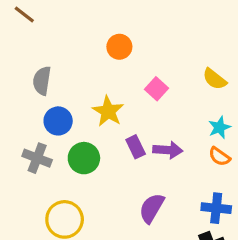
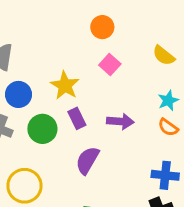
orange circle: (119, 47) -> (102, 27), moved
purple rectangle: (136, 147) -> (77, 118), moved
purple semicircle: (152, 208) -> (87, 160), moved

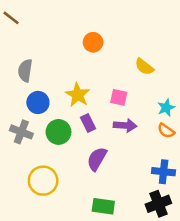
orange circle: (102, 27) -> (93, 42), moved
yellow semicircle: (164, 56) -> (144, 67), moved
pink square: (110, 65) -> (119, 97), moved, turned -30

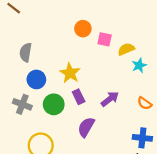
yellow semicircle: (144, 67) -> (126, 49), turned 119
pink square: (119, 97) -> (105, 39), moved
cyan star: (166, 108) -> (139, 65), moved
purple arrow: (125, 126) -> (110, 99), turned -42

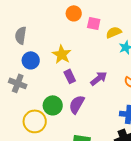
green circle: (54, 104) -> (53, 105), moved

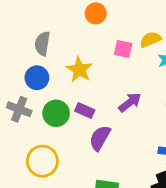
pink square: (94, 23) -> (123, 49), moved
gray semicircle: (21, 35) -> (42, 44), moved
purple rectangle: (70, 76) -> (85, 111), moved, turned -40
green circle: (53, 105) -> (56, 113), moved

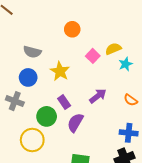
gray semicircle: (42, 44) -> (32, 52), turned -84
pink square: (123, 49) -> (93, 56), turned 32
purple rectangle: (85, 111) -> (64, 102), turned 32
green circle: (56, 113) -> (47, 116), moved

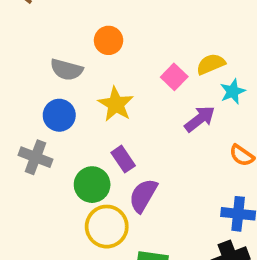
orange circle: (72, 29) -> (109, 40), moved
purple arrow: (98, 96) -> (200, 119), moved
yellow circle: (32, 140) -> (107, 227), moved

